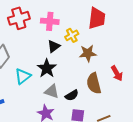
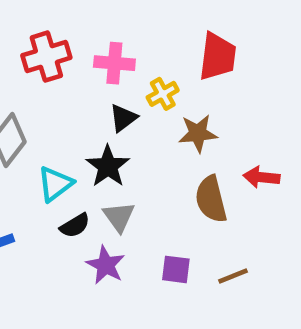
red arrow: (117, 73) -> (261, 177), turned 126
gray triangle: (52, 91) -> (119, 217), turned 35
black semicircle: (72, 95) -> (75, 226), moved

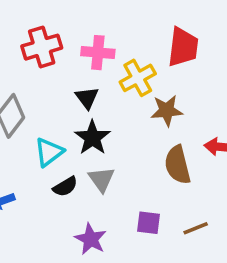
yellow cross: (163, 94) -> (138, 78), size x1.4
black triangle: (123, 118) -> (87, 98), moved, turned -30
purple star: (106, 265) -> (91, 239), moved

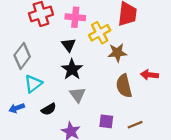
cyan triangle: (49, 152) -> (33, 84), moved
black semicircle: (65, 187) -> (49, 109), moved

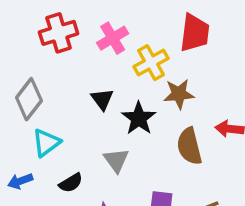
pink cross: (75, 17) -> (113, 38), turned -36
black triangle: (69, 45) -> (102, 99), moved
black star: (72, 69) -> (139, 118), moved

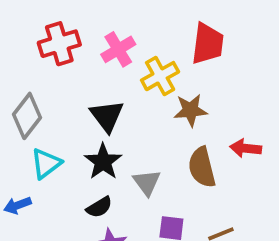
black triangle: (102, 99) -> (107, 116), size x1.4
black star: (139, 118) -> (103, 162), moved
gray triangle: (116, 160) -> (147, 182), moved
black semicircle: (71, 183) -> (99, 207), moved

